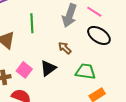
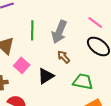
gray arrow: (69, 16) -> (59, 32), moved
pink square: (24, 70) -> (22, 65), moved

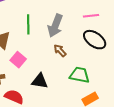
pink line: (95, 22) -> (91, 16), turned -42
black triangle: (46, 76) -> (40, 81), moved, turned 42

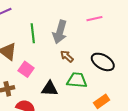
black ellipse: (95, 40) -> (103, 62), moved
green trapezoid: (80, 75) -> (77, 80), moved

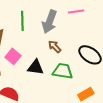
pink line: (94, 19) -> (76, 11), moved
black triangle: (50, 89) -> (36, 67), moved

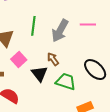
brown arrow: (55, 47) -> (53, 59), moved
black triangle: (36, 67) -> (39, 74), turned 36

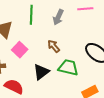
gray arrow: (60, 31) -> (58, 17), size x0.7
black triangle: (39, 74) -> (41, 72), moved, turned 36

